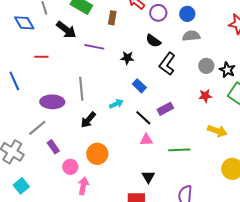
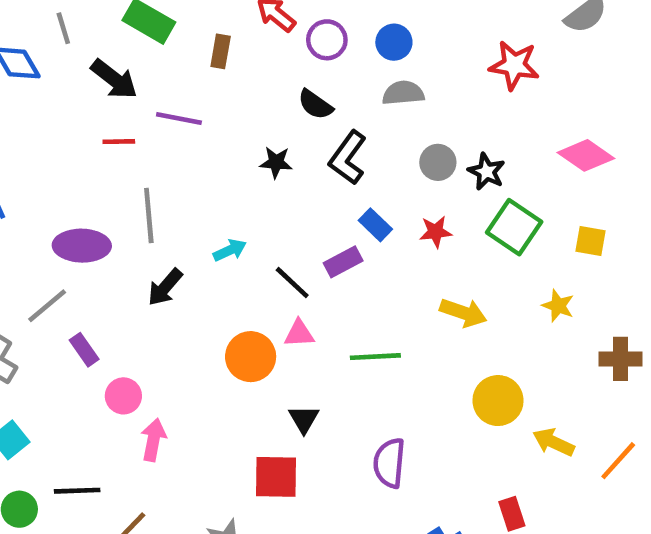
red line: (41, 57) -> (119, 142), moved
black star: (127, 58) -> (276, 162), moved
blue rectangle: (139, 86) -> (375, 225), moved
orange circle: (97, 154) -> (251, 357), moved

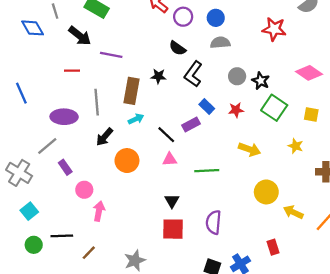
brown rectangle: (221, 51) -> (131, 91), moved, size x1.6
red line: (119, 142) -> (72, 71), moved
orange circle: (251, 357) -> (127, 161), moved
red square: (276, 477) -> (173, 229), moved

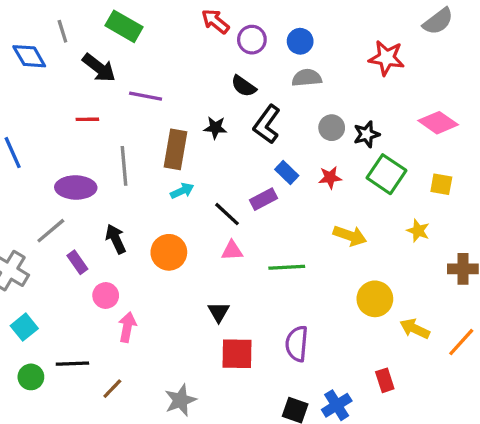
black star: (261, 81) -> (367, 134), turned 30
black arrow: (104, 137) -> (116, 239), moved, turned 114
black triangle: (172, 201) -> (219, 312), moved

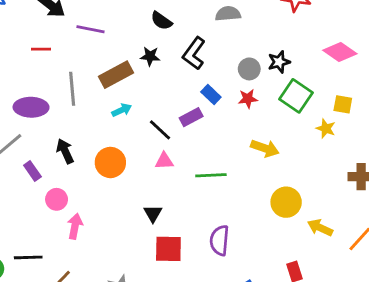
black semicircle: (244, 86) -> (161, 21), moved
gray circle: (332, 128) -> (249, 69), moved
brown rectangle: (175, 149) -> (116, 75), turned 52
yellow star: (418, 231) -> (326, 128), moved

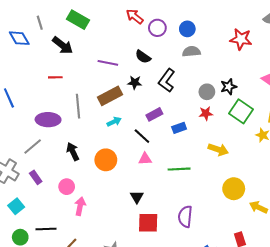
purple line: (91, 29) -> (108, 63), moved
blue rectangle: (211, 94) -> (179, 128), moved, turned -64
purple rectangle: (191, 117) -> (154, 114), moved
purple rectangle: (32, 171) -> (36, 177), moved

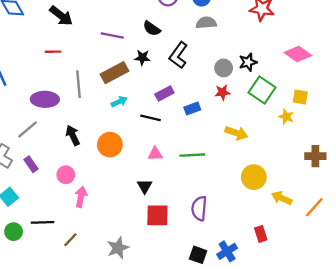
black line: (142, 136) -> (150, 118), turned -30
pink triangle: (145, 159) -> (155, 154), moved

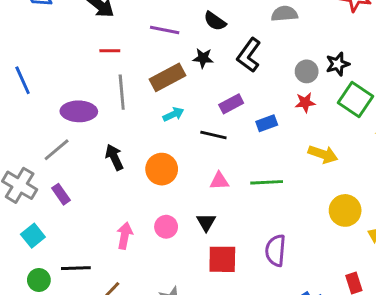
red line: (53, 52) -> (110, 51), moved
pink circle: (66, 175) -> (166, 227), moved

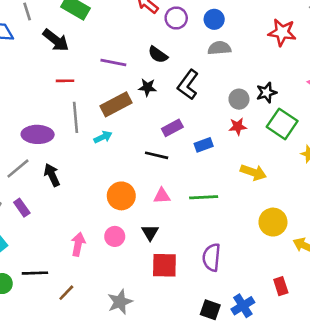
cyan arrow: (173, 114) -> (103, 137), moved
black arrow: (114, 157) -> (52, 175), moved
orange circle: (162, 169) -> (121, 196), moved

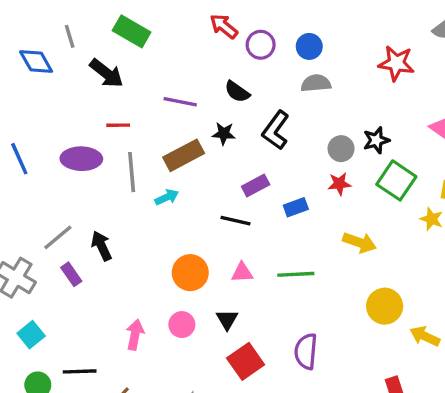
purple ellipse: (38, 134) -> (81, 159), moved
purple rectangle: (22, 208) -> (71, 274), moved
red square: (164, 265) -> (246, 361), turned -36

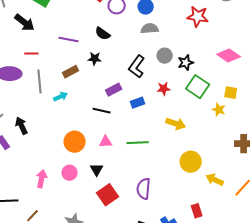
black L-shape: (276, 130) -> (137, 67), moved
gray circle: (341, 149) -> (165, 56), moved
brown rectangle: (184, 155) -> (71, 72), size x0.7

